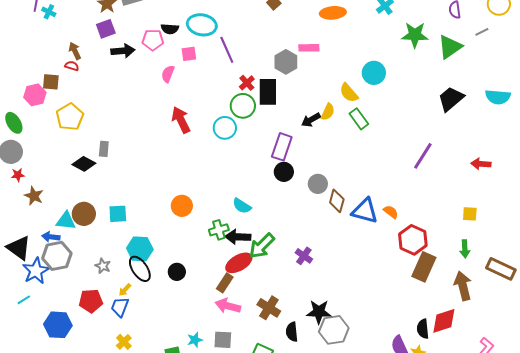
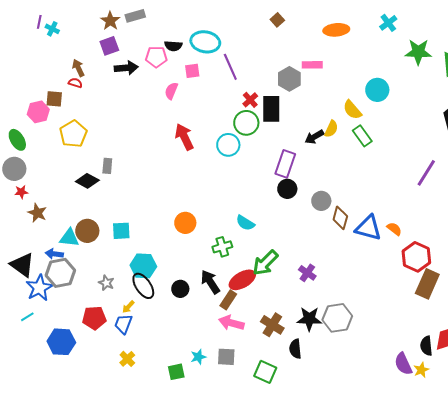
black arrow: (238, 237) -> (210, 282), moved, turned 55
black star: (319, 312) -> (309, 319), moved
gray hexagon: (334, 330) -> (337, 318), moved

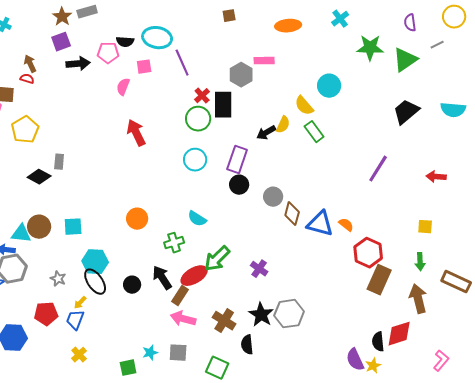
brown square: (277, 20) -> (229, 16), turned 32
cyan circle: (228, 145) -> (195, 160), moved
black star: (309, 319) -> (261, 315), turned 30

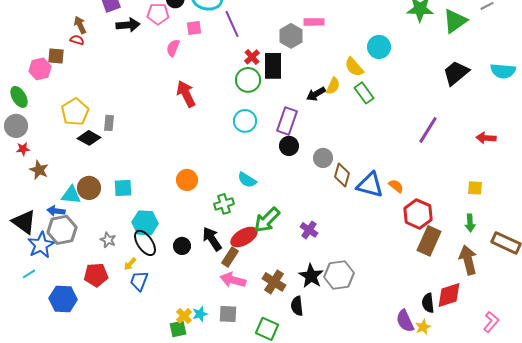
yellow pentagon: (25, 130) -> (75, 112), moved
blue trapezoid: (75, 320) -> (139, 281), moved
yellow cross: (79, 355) -> (184, 316), moved

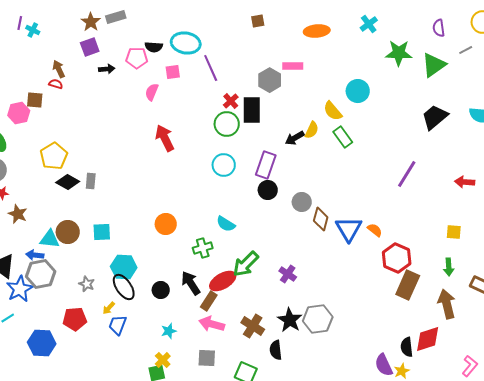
black arrow: (128, 25) -> (107, 69), size x0.7
gray rectangle: (109, 123) -> (91, 181), moved
blue triangle: (370, 185) -> (349, 229), turned 44
cyan star: (200, 314) -> (169, 331), moved

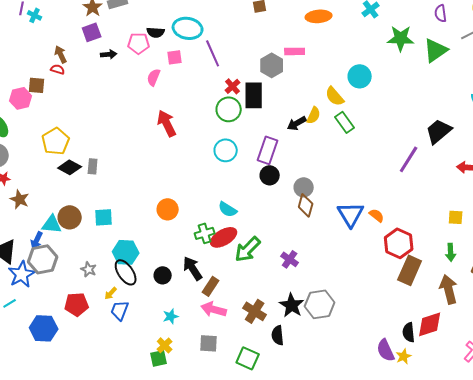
black trapezoid: (435, 117) -> (439, 131), moved
brown diamond: (321, 219) -> (306, 205), moved
blue arrow: (35, 255) -> (37, 240), turned -72
red ellipse: (223, 281) -> (224, 237), moved

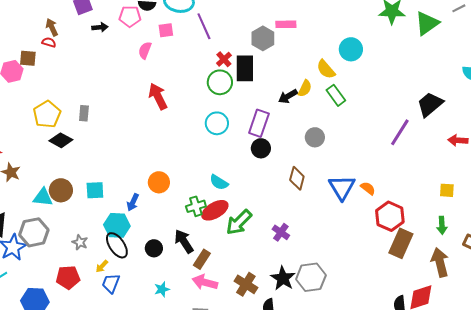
gray rectangle: (93, 166) -> (84, 113), moved
gray circle: (304, 187) -> (315, 137), moved
blue arrow: (37, 240) -> (133, 202), moved

